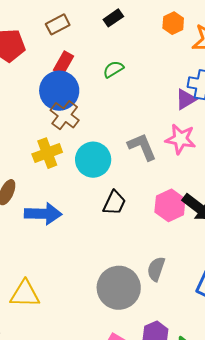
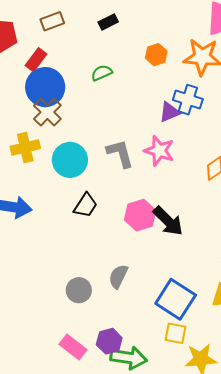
orange hexagon: (173, 23) -> (156, 55), moved
red rectangle: (64, 63) -> (36, 60), moved
gray circle: (119, 288) -> (79, 290), size x0.6

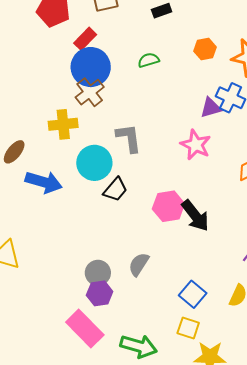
gray L-shape: (120, 153) -> (129, 138), moved
cyan circle: (70, 160) -> (94, 163), moved
blue square: (176, 299) -> (193, 294), size x0.7
purple hexagon: (109, 341) -> (100, 293), moved
pink rectangle: (73, 347) -> (85, 328), size x1.4

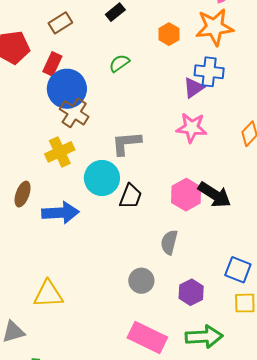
gray L-shape: (129, 138) -> (126, 143), turned -68
gray semicircle: (139, 264) -> (169, 242), moved
purple hexagon: (100, 293) -> (191, 292), moved

